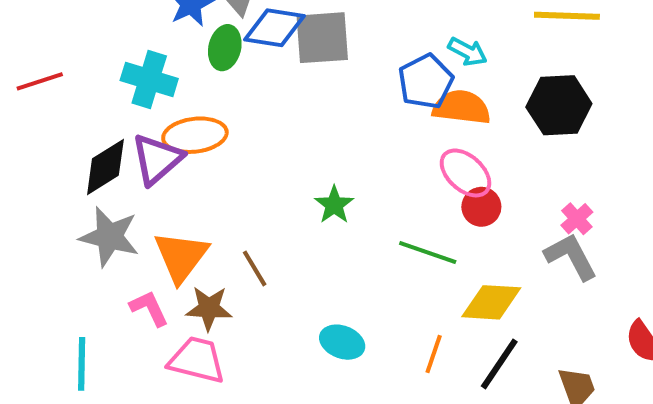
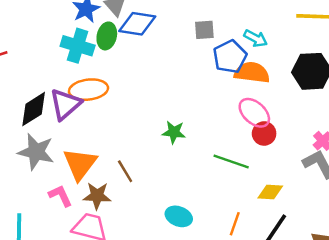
gray square: (322, 38) -> (204, 30), moved, size x0.6
cyan cross: (149, 79) -> (78, 46), moved
green star: (334, 205) -> (174, 132), turned -30
yellow diamond: (491, 302) -> (270, 192), size x0.7

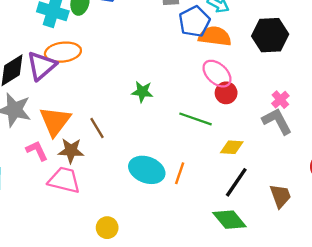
cyan ellipse: (179, 216) -> (147, 170), size x1.4
orange line: (235, 224) -> (180, 173), moved

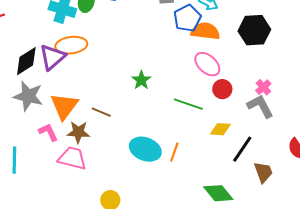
green star: (142, 92) -> (141, 80), turned 30
red circle: (226, 93) -> (222, 89), moved
brown line: (97, 128) -> (101, 112), turned -36
black line: (236, 182) -> (242, 149), moved

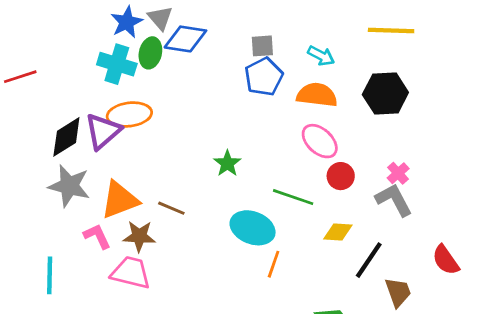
blue pentagon: (187, 18) -> (264, 77), moved
orange triangle: (64, 106) -> (120, 200), turned 32
cyan ellipse: (145, 149) -> (253, 228), moved

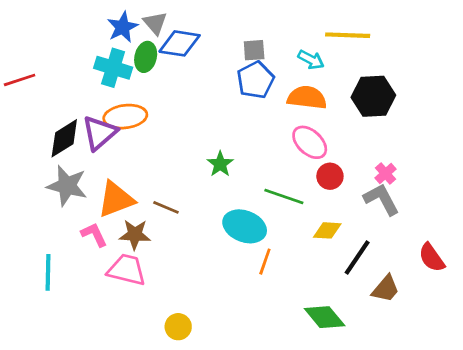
yellow line: (391, 31) -> (348, 35), moved
brown trapezoid: (398, 292) -> (386, 289), turned 60

